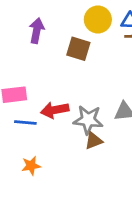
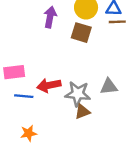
purple arrow: (37, 31) -> (50, 17), moved
brown square: (78, 49) -> (81, 33), moved

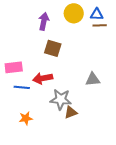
brown square: (81, 33) -> (53, 48), moved
gray star: (78, 94) -> (61, 99), moved
brown triangle: (82, 112) -> (71, 112), moved

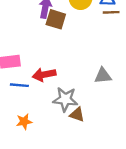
brown square: (53, 48) -> (56, 19), moved
brown triangle: (71, 112) -> (77, 115), turned 40

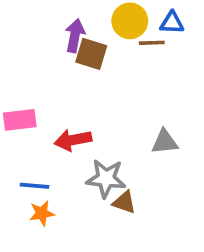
brown line: (111, 12) -> (152, 43), moved
blue line: (19, 85) -> (35, 186), moved

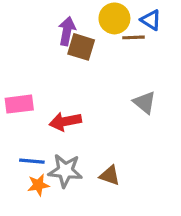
blue triangle: (172, 23) -> (151, 20), turned 30
gray triangle: (165, 142) -> (145, 102), moved, turned 45
gray star: (106, 178) -> (65, 171), moved

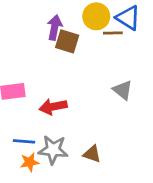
blue triangle: (151, 20) -> (128, 18), size x1.4

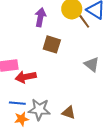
brown line: (113, 33) -> (84, 21), turned 56
brown square: (67, 41) -> (52, 44), moved
red arrow: (53, 107) -> (26, 77), moved

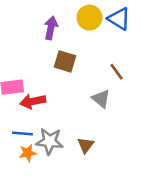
brown line: (84, 21) -> (117, 72), moved
gray triangle: (92, 64) -> (101, 99), moved
brown triangle: (69, 113) -> (86, 145), turned 48

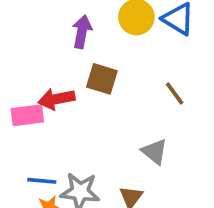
gray triangle: (101, 99) -> (155, 152), moved
red arrow: (33, 101) -> (56, 99), moved

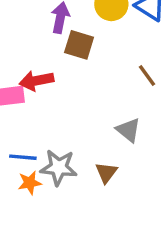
brown square: (102, 79) -> (79, 45), moved

